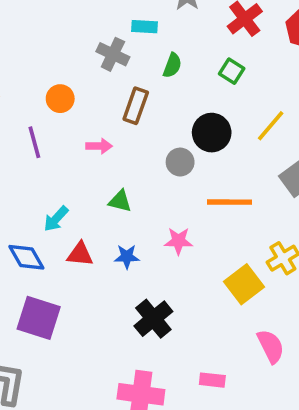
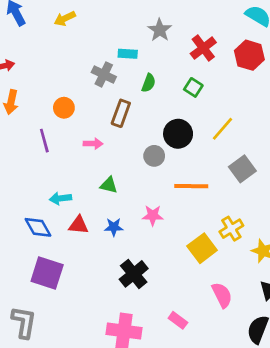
cyan arrow: (56, 219) -> (60, 198), turned 40
pink rectangle: (212, 380) -> (178, 320), turned 30

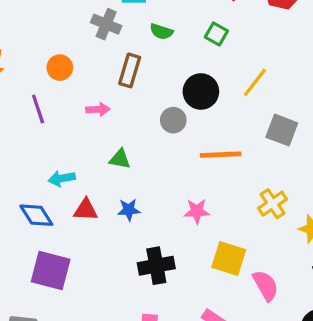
green semicircle: (149, 83) -> (161, 32), turned 90
gray square: (242, 169) -> (282, 130), turned -30
pink star: (153, 215) -> (197, 211), moved
yellow square: (202, 248) -> (229, 258), moved, turned -32
black cross: (134, 274) -> (156, 266), turned 32

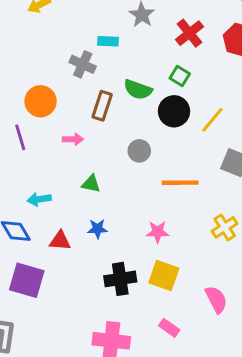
green semicircle: (161, 32) -> (138, 90), moved, size x1.4
orange circle: (60, 68) -> (41, 101), size x1.4
black circle: (201, 91) -> (174, 111), moved
red triangle: (86, 210) -> (60, 241), moved
yellow square: (229, 258) -> (164, 275), moved

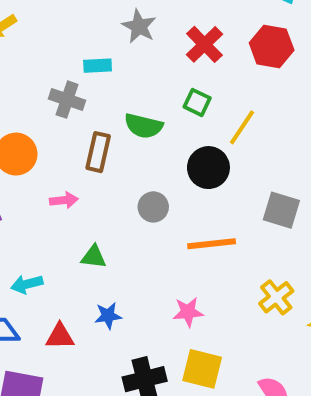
black circle: (174, 111) -> (208, 168), moved
yellow line: (212, 120) -> (242, 127), moved

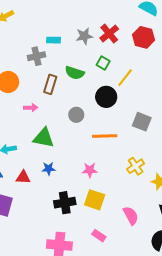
gray star: (139, 26) -> (84, 36), moved, turned 30
gray cross: (67, 100) -> (36, 56), turned -36
green triangle: (94, 257) -> (44, 138), size x1.6

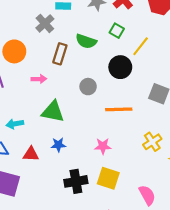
gray cross: (36, 56) -> (45, 23), turned -30

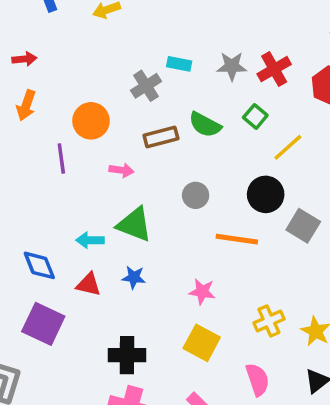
brown rectangle: (60, 54) -> (161, 137), turned 48
black circle: (120, 67) -> (266, 194), moved
cyan arrow: (15, 124) -> (90, 240), moved
yellow cross: (152, 142) -> (269, 321), moved
black cross: (76, 181) -> (127, 355), moved

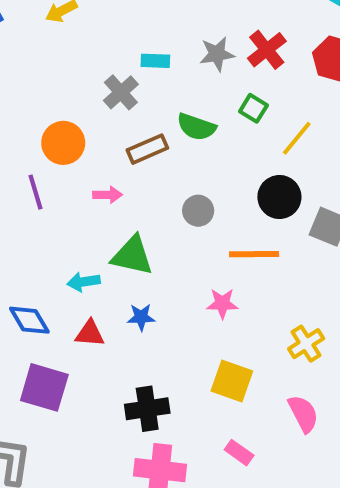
pink star: (202, 292) -> (222, 303), moved

